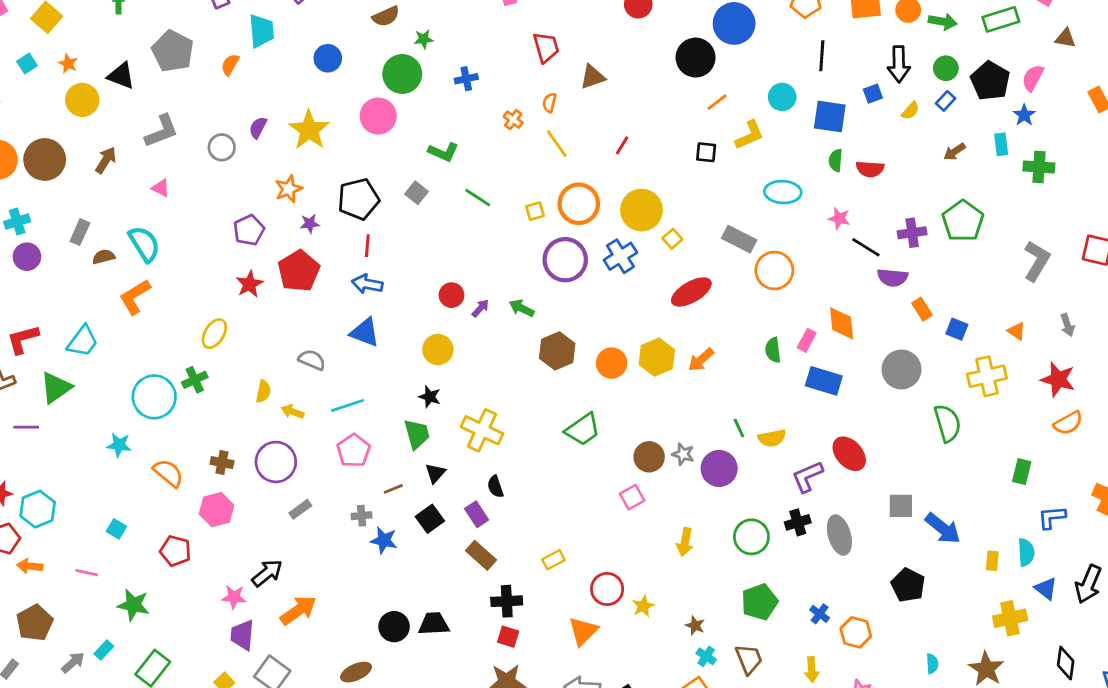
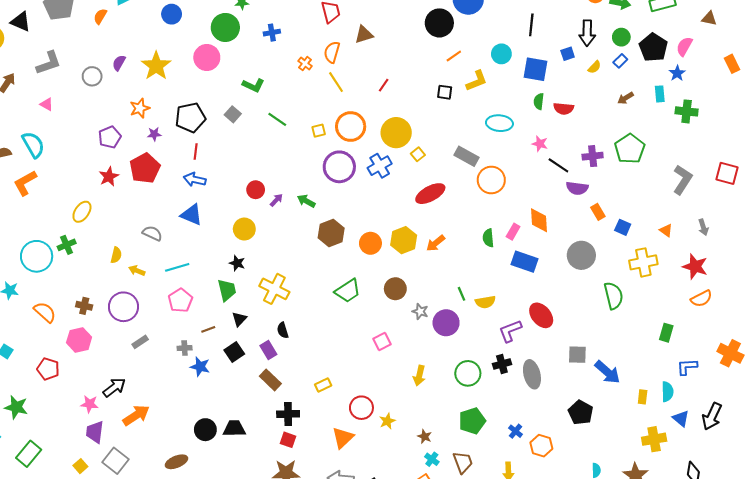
orange semicircle: (550, 103) -> (332, 52), size x1.5
brown circle: (649, 457) -> (395, 289), moved

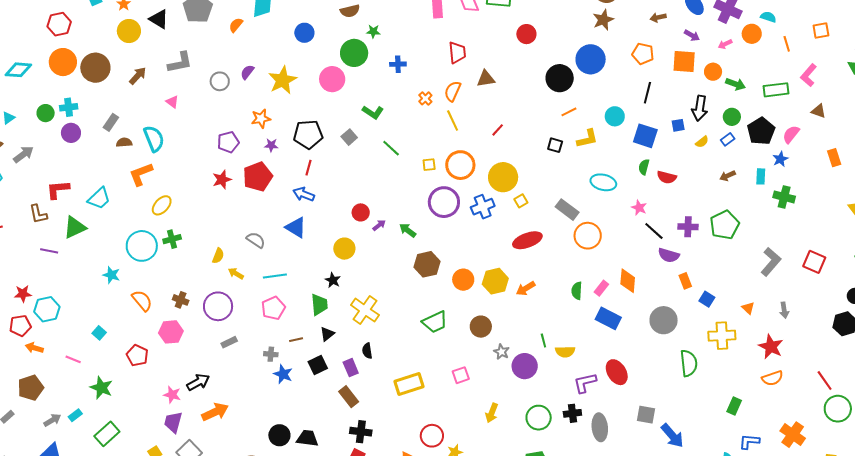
yellow ellipse: (82, 212) -> (162, 205), moved
yellow rectangle: (323, 385) -> (409, 384), moved, size x1.8

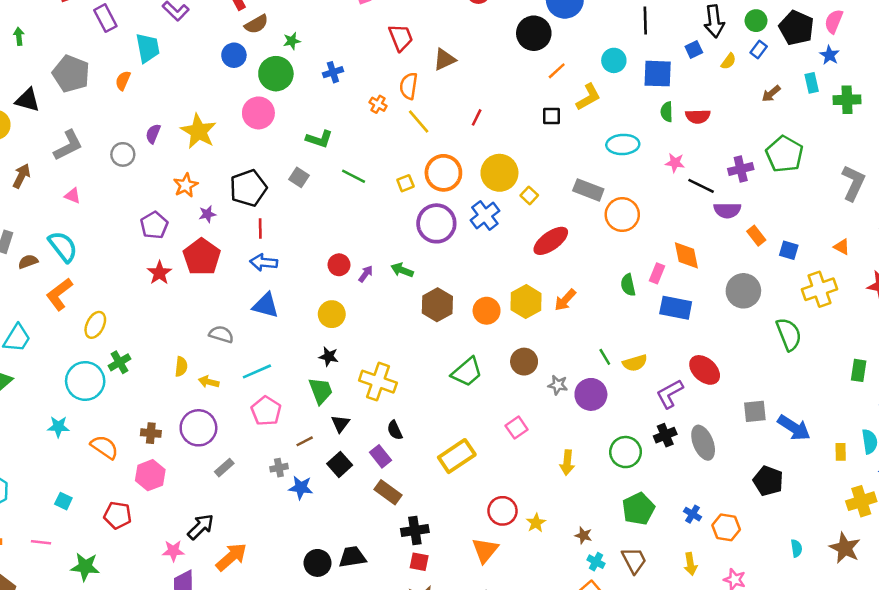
blue circle: (304, 33) -> (234, 55), moved

